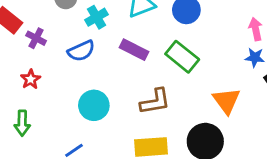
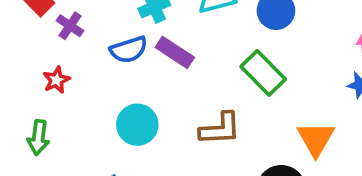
purple rectangle: (134, 50) -> (175, 52), moved

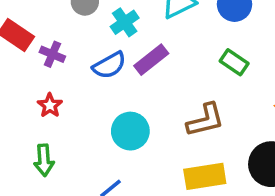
purple rectangle: (175, 52) -> (151, 60), turned -60
green rectangle: (263, 73) -> (234, 62), size x0.7

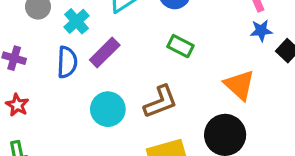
blue semicircle: (109, 65) -> (67, 62), turned -52
cyan circle: (130, 131) -> (108, 109), moved

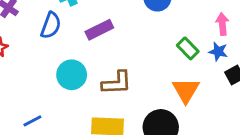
green rectangle: (180, 46) -> (188, 48), moved
purple rectangle: (105, 52) -> (99, 30), moved

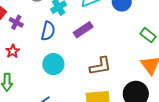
cyan circle: (72, 75) -> (53, 64), moved

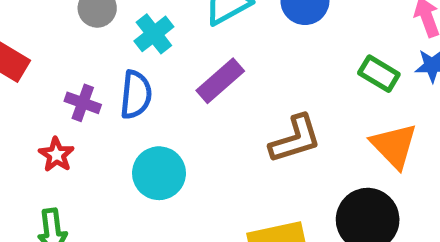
purple cross: (16, 22) -> (83, 103), moved
brown L-shape: (100, 66) -> (295, 139), moved

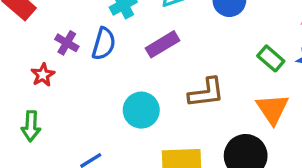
cyan circle: (159, 173) -> (141, 110), moved

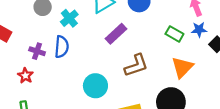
purple rectangle: (163, 44) -> (116, 34), moved
orange triangle: (272, 109) -> (182, 67), turned 30

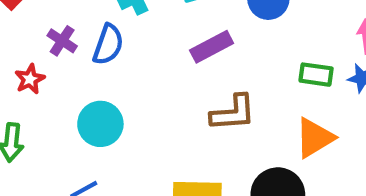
green rectangle: (174, 34) -> (316, 75), turned -36
cyan circle: (95, 86) -> (100, 124), moved

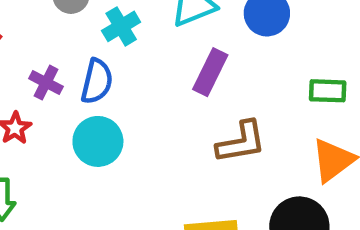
purple rectangle: (212, 47) -> (210, 72), turned -30
cyan circle: (100, 124) -> (98, 141), moved

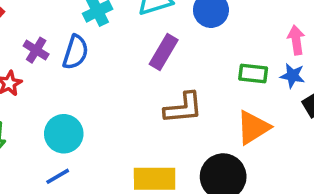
cyan circle: (98, 141) -> (64, 134), moved

